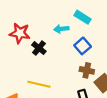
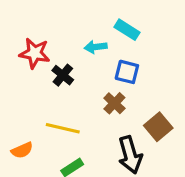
blue square: (83, 46) -> (127, 72), turned -35
brown cross: (87, 70) -> (114, 103), moved, turned 32

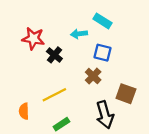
brown square: (158, 127) -> (126, 94), turned -30
yellow line: (63, 128) -> (54, 95), turned -40
orange semicircle: (22, 150) -> (24, 111), turned 112

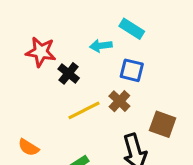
yellow line: (54, 95) -> (84, 110), moved
orange semicircle: (24, 111) -> (29, 147), turned -56

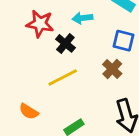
cyan arrow: (101, 46) -> (82, 18), moved
yellow line: (84, 110) -> (63, 77), moved

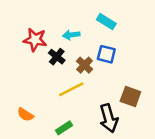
brown cross: (112, 69) -> (85, 65), moved
yellow line: (63, 77) -> (71, 89), moved

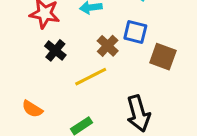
black cross: (57, 57) -> (55, 50), moved
brown square: (130, 97) -> (163, 57), moved

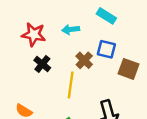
yellow line: (91, 77) -> (71, 85), turned -55

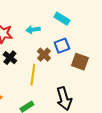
blue square: (106, 49) -> (62, 46), turned -35

